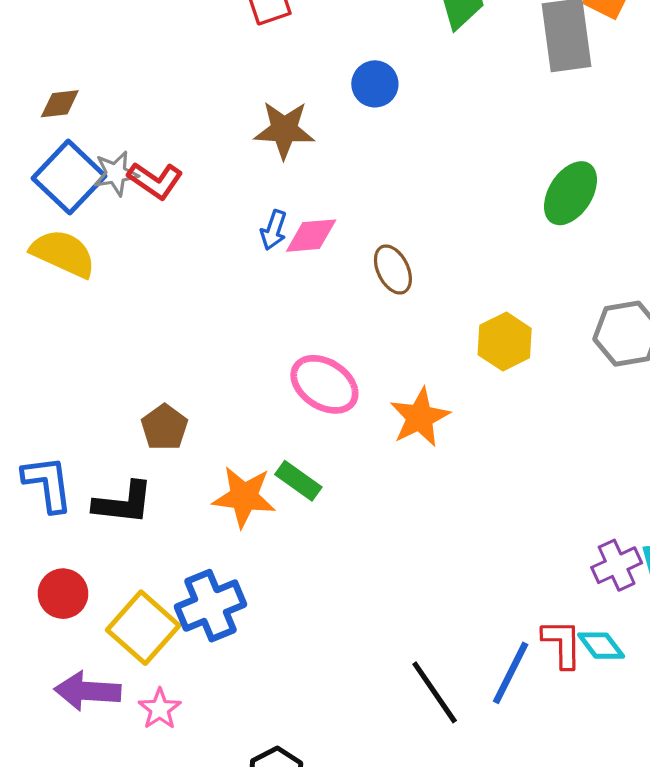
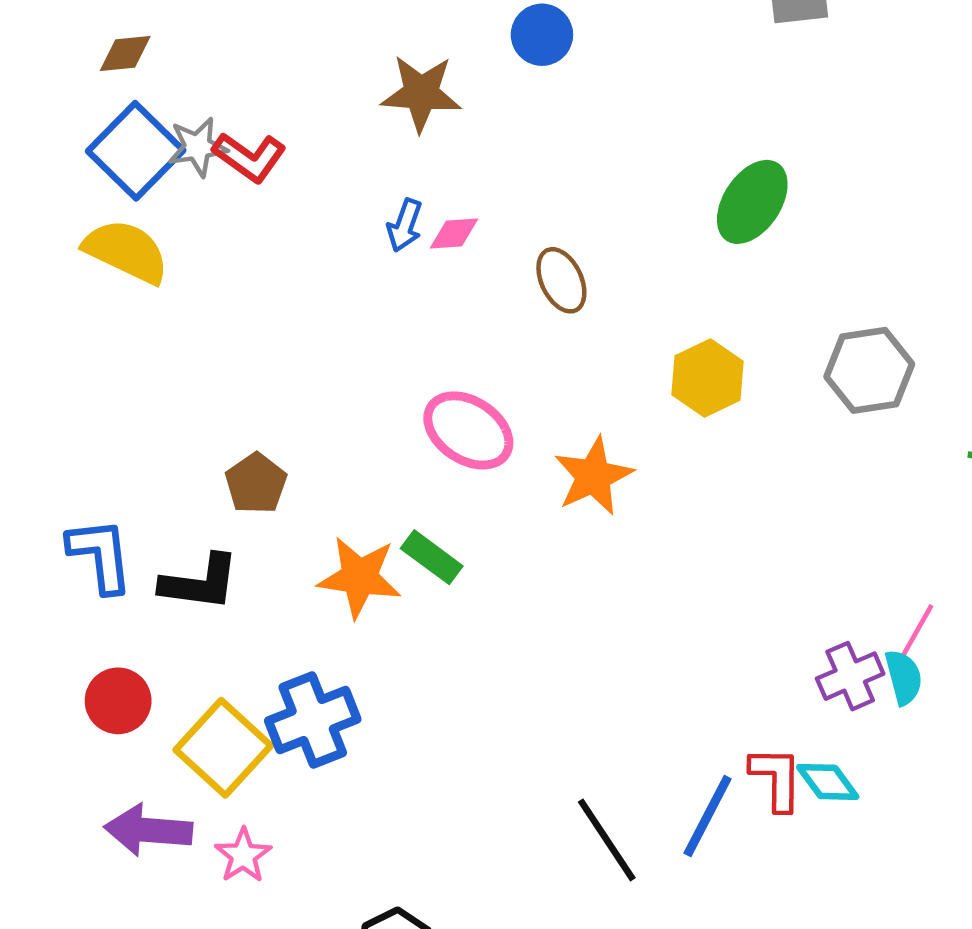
green ellipse: (570, 193) -> (752, 202), moved
pink diamond: (311, 236) -> (454, 233), size x0.7

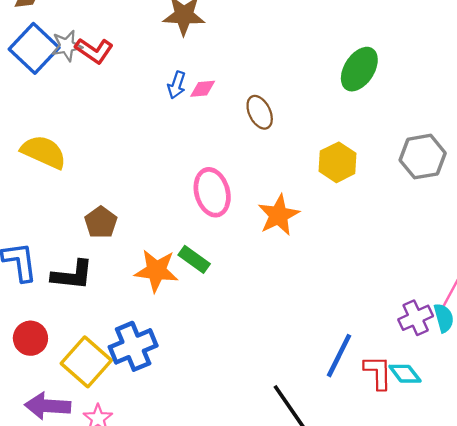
yellow semicircle: (126, 251) -> (44, 152), moved
pink ellipse: (468, 430) -> (212, 192), turned 42
blue line: (708, 816) -> (339, 356), moved

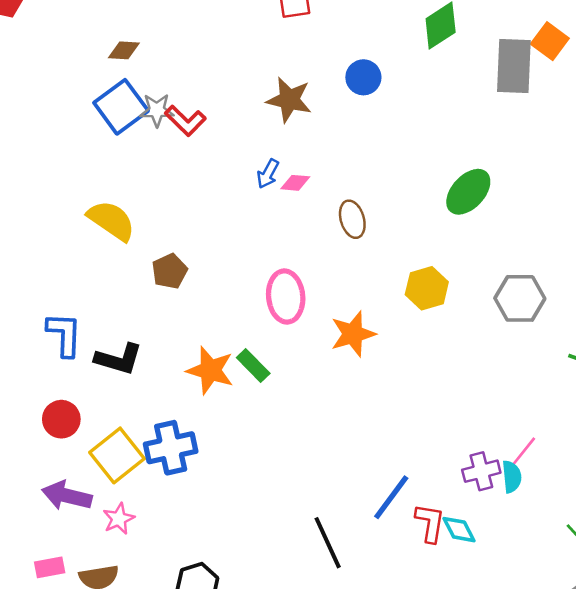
brown pentagon: (101, 222) -> (170, 271), moved

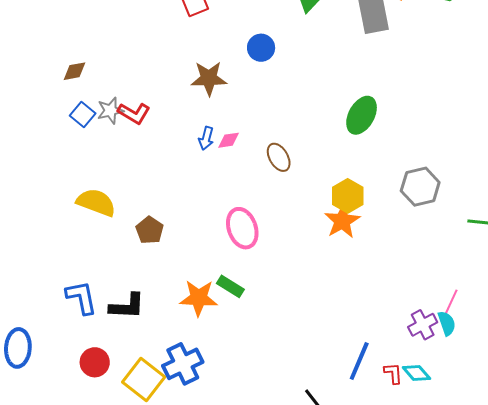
blue square: (121, 107) -> (83, 114), size x0.6
orange star: (353, 334) -> (342, 221), moved
red L-shape: (430, 523) -> (393, 373), size x0.7

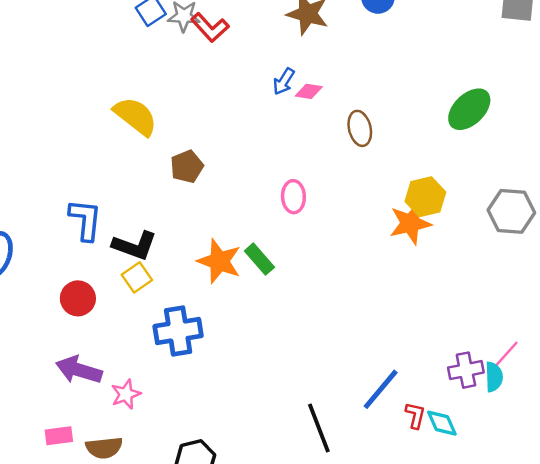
pink ellipse: (242, 228) -> (293, 197), size x0.7
yellow square: (144, 380) -> (137, 277), moved, size x0.6

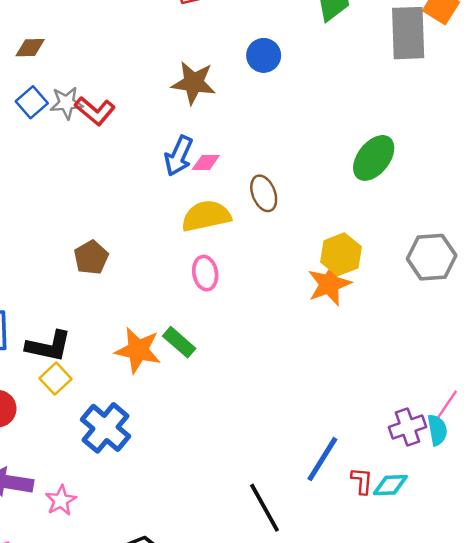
blue arrow: (284, 81) -> (179, 156), size x1.4
yellow semicircle: (135, 116) -> (206, 216), moved, turned -42
blue cross: (178, 331) -> (106, 428), turned -33
cyan diamond: (442, 423) -> (390, 485), turned -60

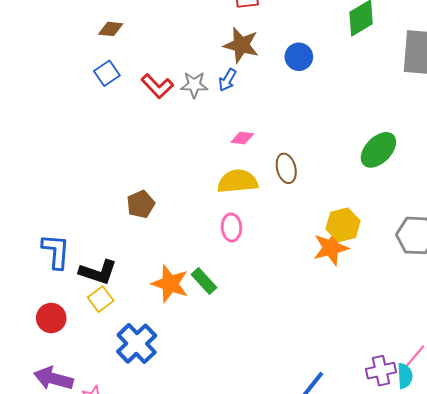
brown star: (194, 83) -> (241, 45), moved
gray star: (66, 103) -> (194, 85), moved
blue arrow: (179, 156) -> (227, 80), moved, size x0.7

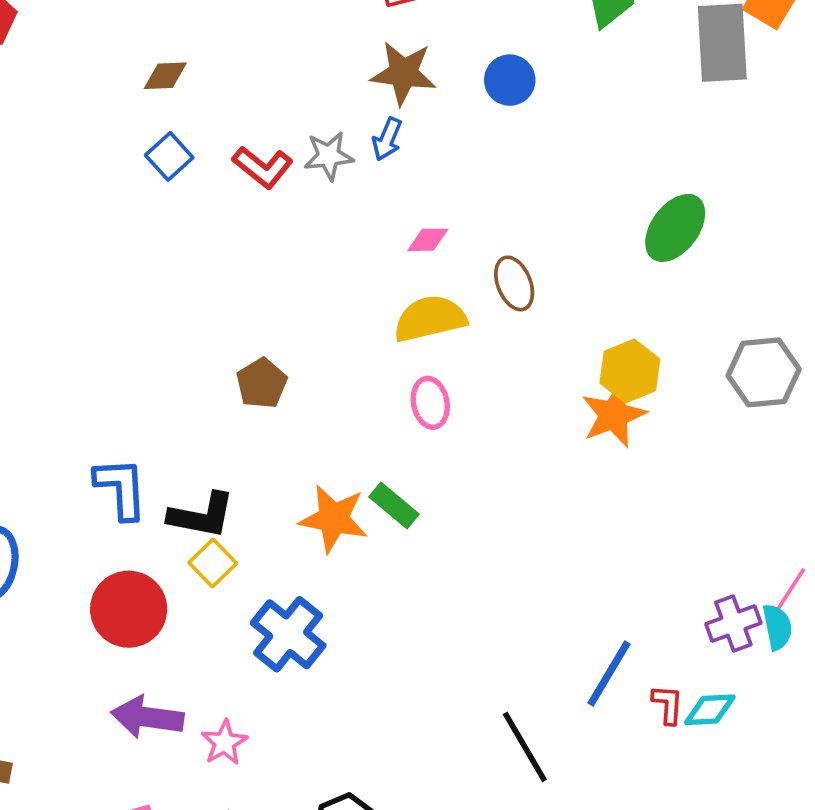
red circle: (51, 318) -> (129, 609), size x1.4

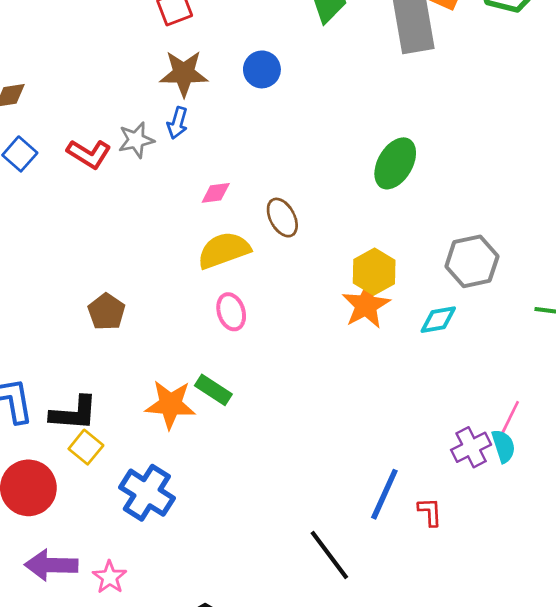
cyan diamond: (710, 710) -> (438, 320), moved

